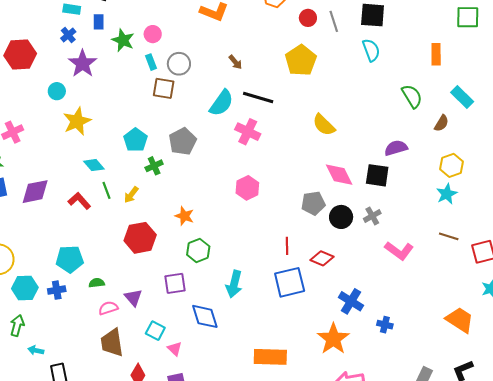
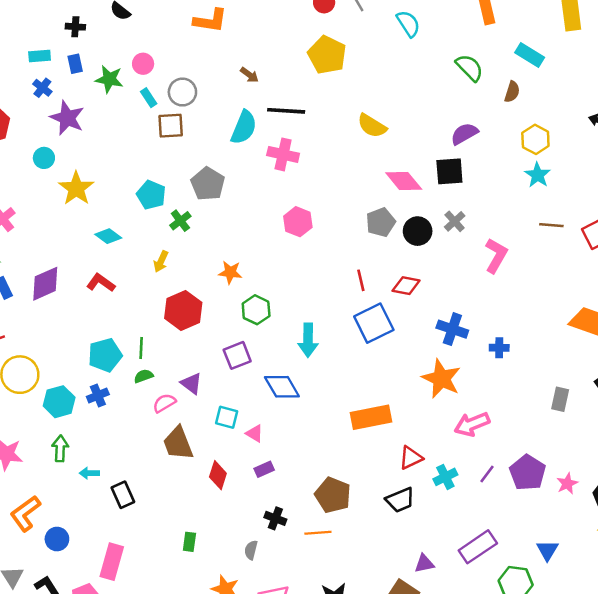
green line: (107, 190) -> (141, 348), moved, turned 36
pink L-shape: (399, 251) -> (496, 256), turned -84

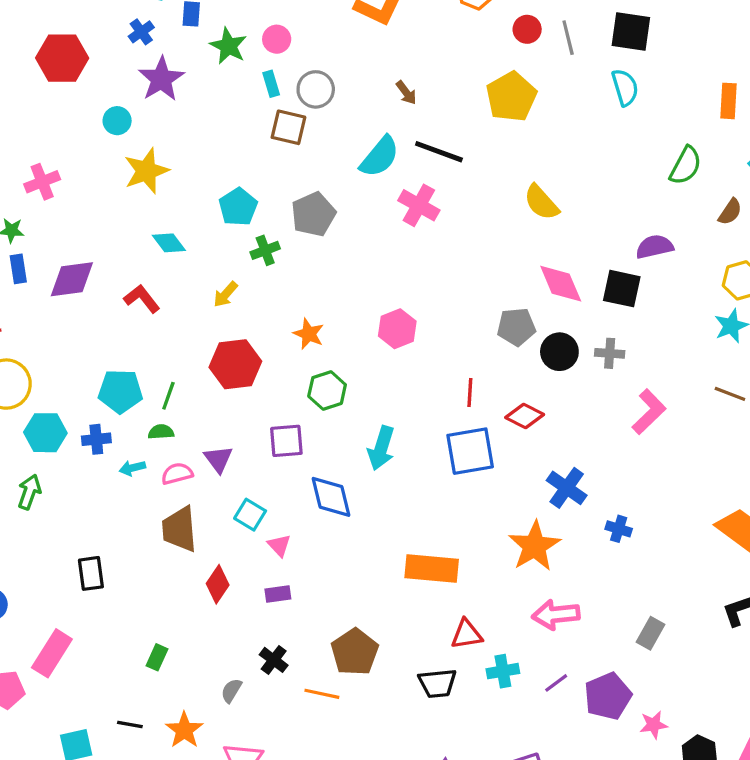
green semicircle: (469, 68) -> (686, 166), turned 56
gray cross: (455, 221) -> (610, 353), turned 30
pink hexagon: (298, 222) -> (397, 329), moved
gray rectangle: (560, 399) -> (650, 633), moved
cyan arrow: (89, 473) -> (132, 468), moved, turned -30

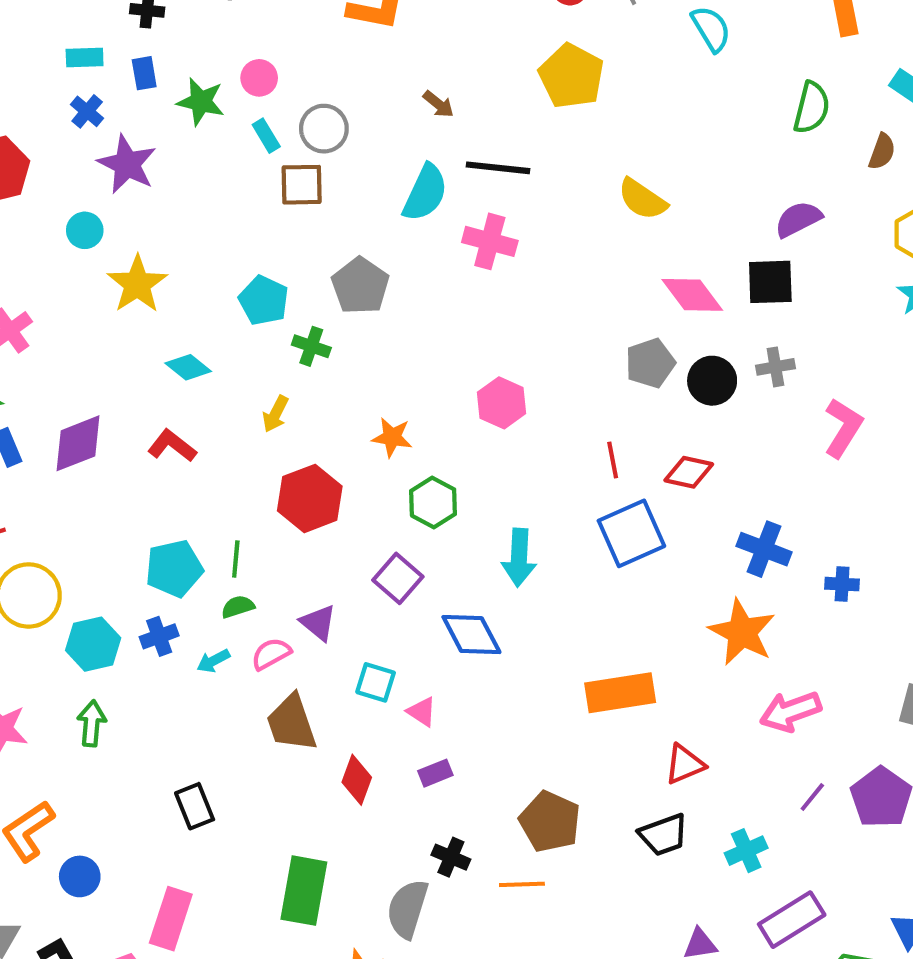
green cross: (265, 250) -> (311, 346), turned -36
purple square: (286, 441) -> (398, 578), turned -30
green rectangle: (157, 657) -> (304, 891), size x2.0
cyan cross: (503, 671) -> (746, 851), moved
gray semicircle: (231, 691) -> (407, 909), size x1.8

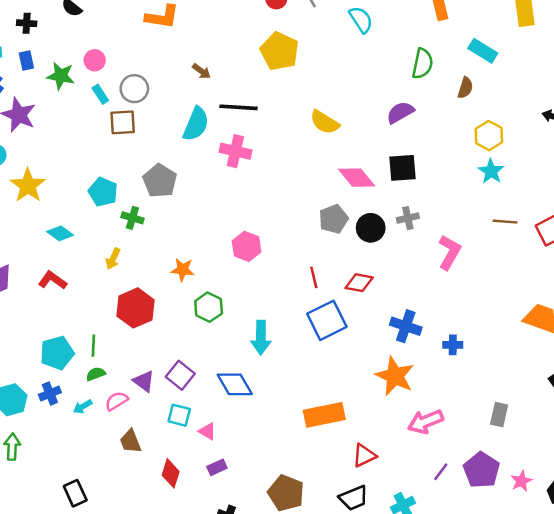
purple semicircle: (798, 219) -> (400, 112), moved
purple square: (398, 578) -> (180, 375), moved
brown trapezoid: (292, 723) -> (130, 441), size x0.7

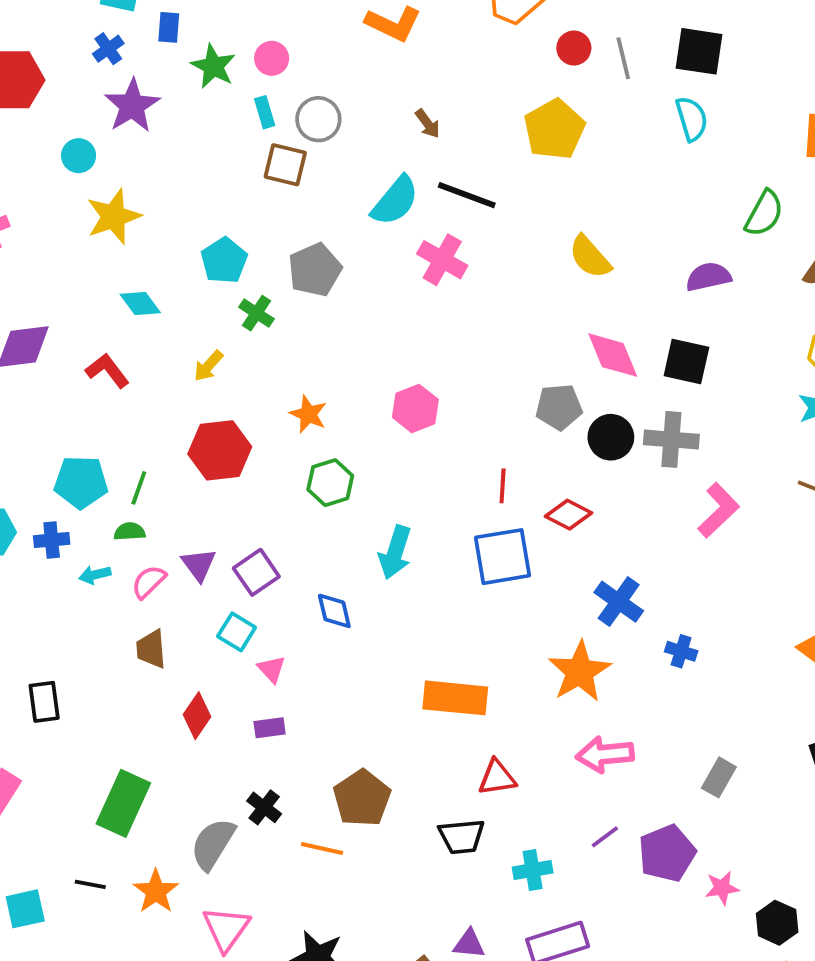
gray cross: (408, 218) -> (671, 439), size x1.5
blue diamond: (235, 384) -> (334, 611), size x0.7
pink semicircle: (117, 401) -> (149, 582), turned -30

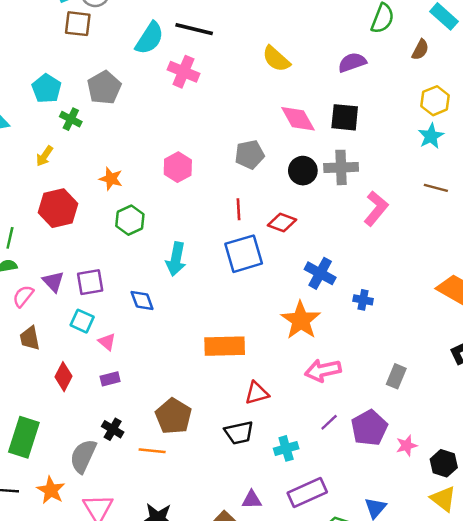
gray pentagon: (559, 407) -> (250, 155), moved
purple square: (256, 572) -> (90, 282), turned 32

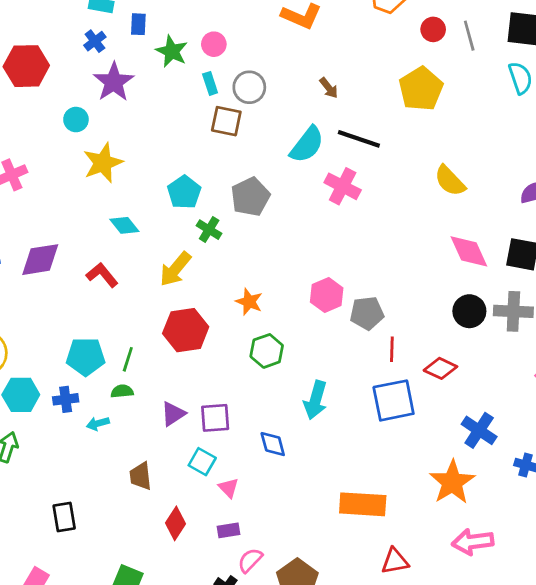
gray pentagon: (250, 155) -> (367, 313), moved
yellow arrow: (45, 156) -> (175, 269), size x1.5
purple triangle: (53, 282) -> (173, 414), turned 35
pink semicircle: (23, 296) -> (250, 560), moved

